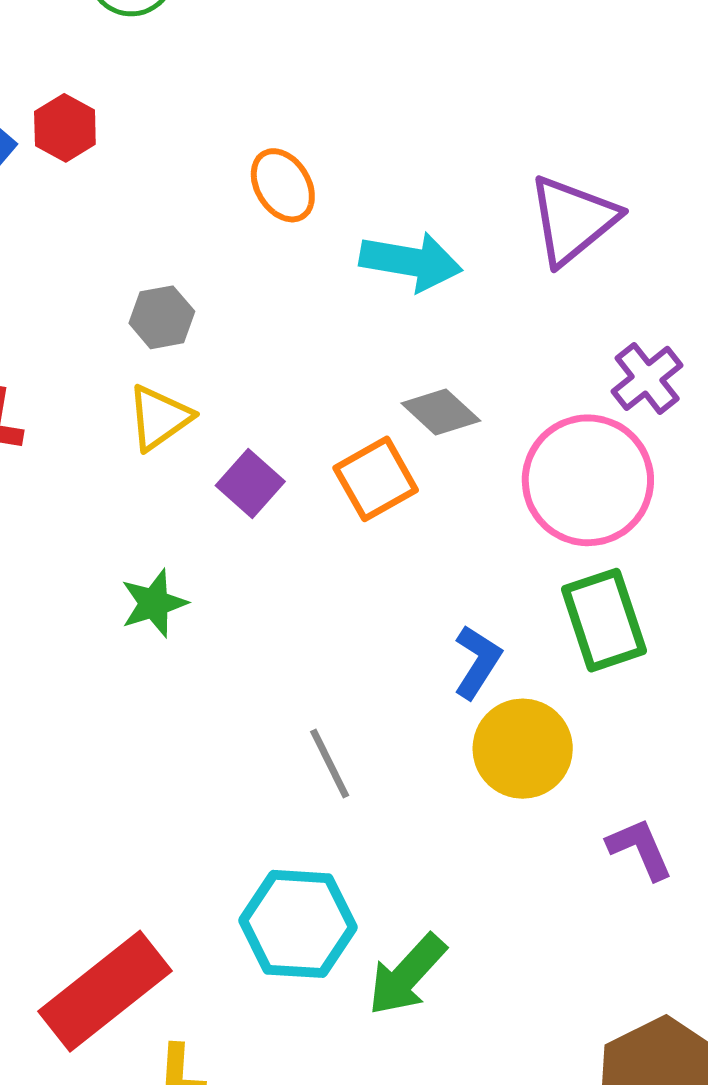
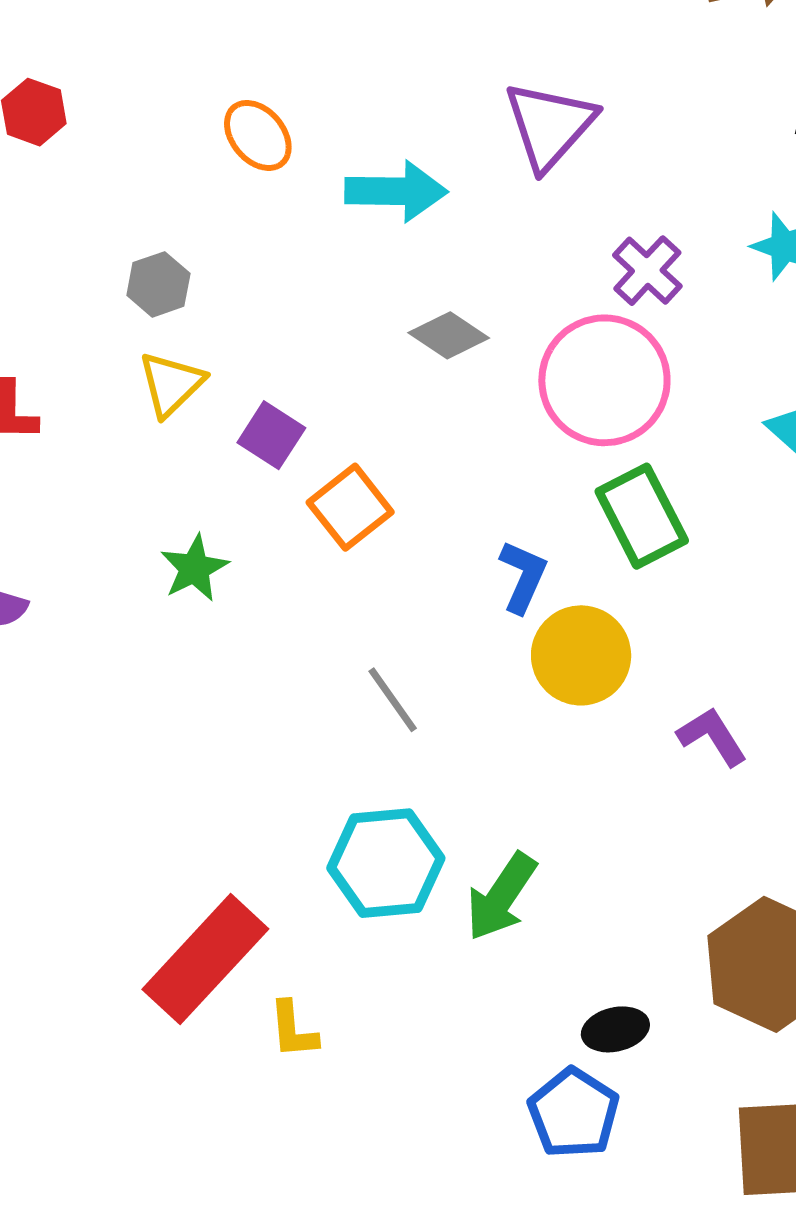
orange square: (376, 479) -> (350, 507), moved

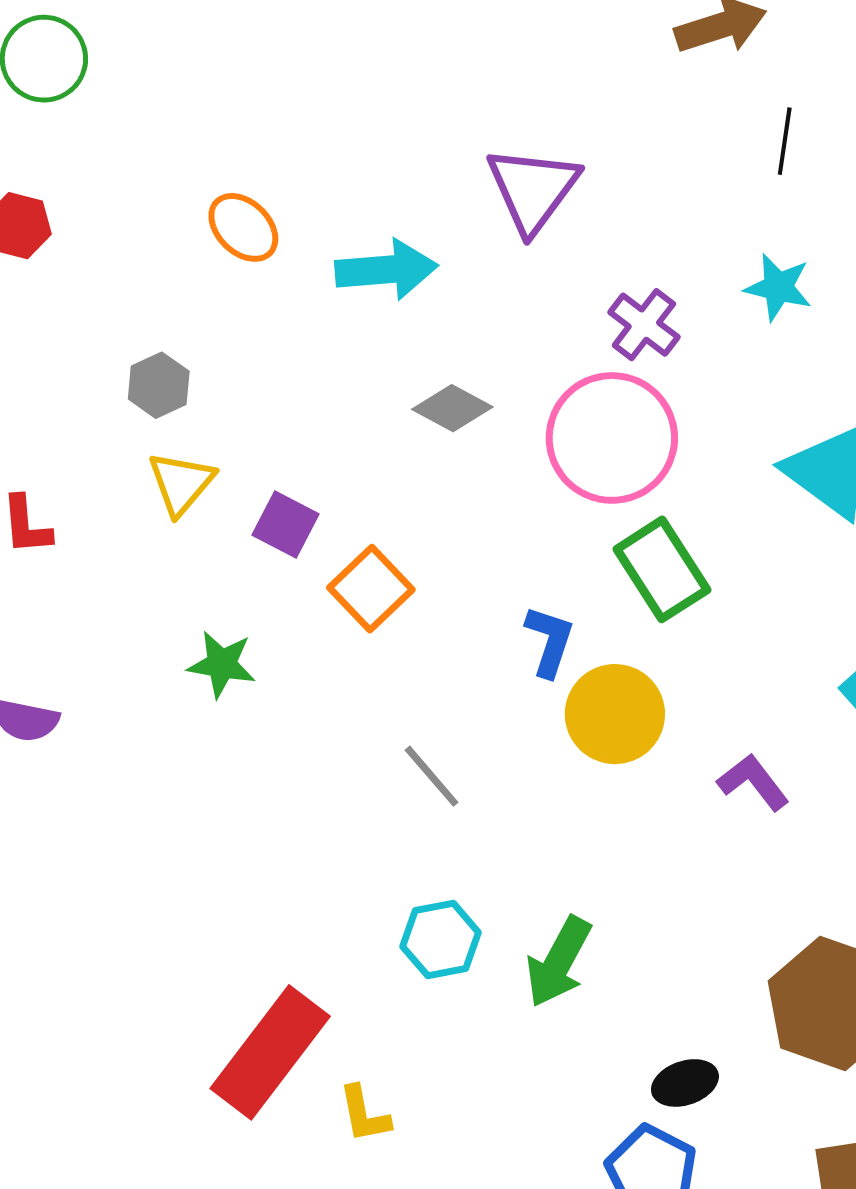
green star: (194, 568) -> (222, 664), turned -30
cyan hexagon: (386, 863) -> (441, 939), size x0.7

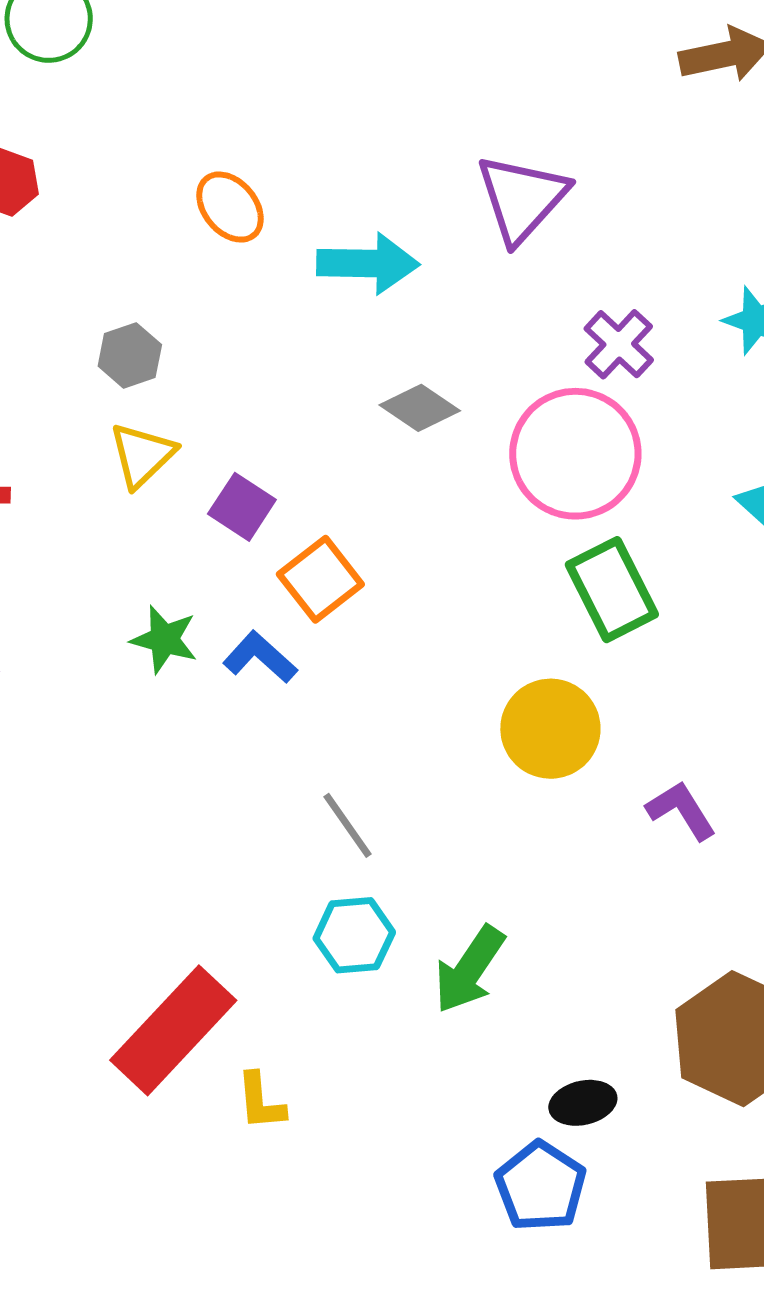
blue L-shape: (550, 641) -> (260, 657), moved, turned -72
gray line: (432, 776) -> (348, 825), moved

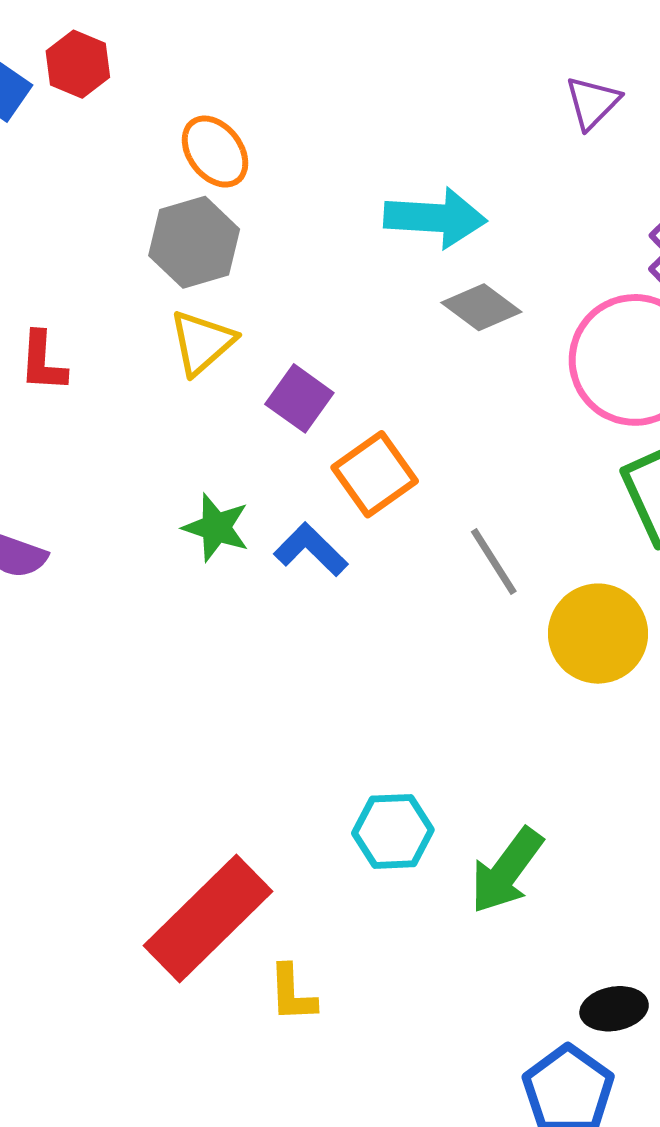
purple triangle: (522, 198) -> (593, 102), size x0.6
orange ellipse: (230, 207) -> (215, 152), moved
cyan arrow: (368, 263) -> (435, 218), moved
gray hexagon: (130, 355) -> (194, 242), size x1.4
gray line: (348, 825) -> (494, 561), moved

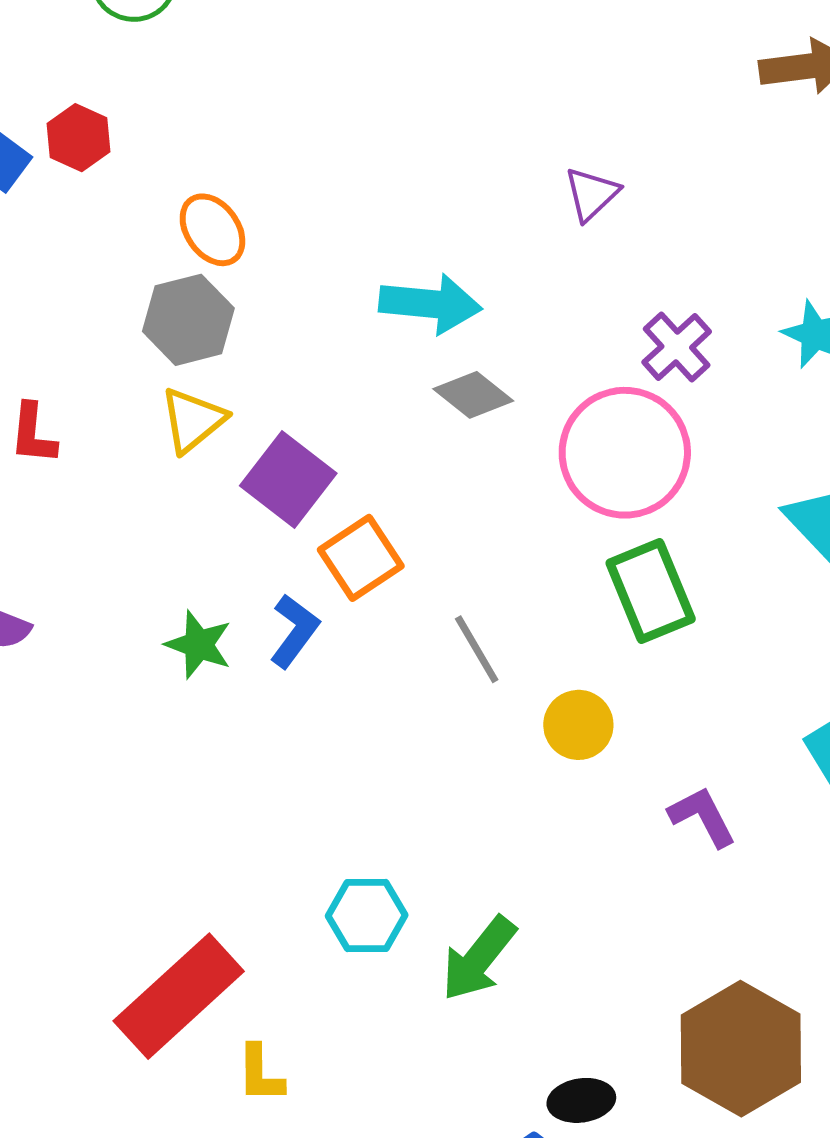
purple square: (299, 398) -> (288, 479), size x1.4
green star: (216, 528) -> (199, 645), moved
blue L-shape: (311, 550) -> (294, 631), turned 80
yellow circle: (598, 634) -> (578, 725), size x0.7

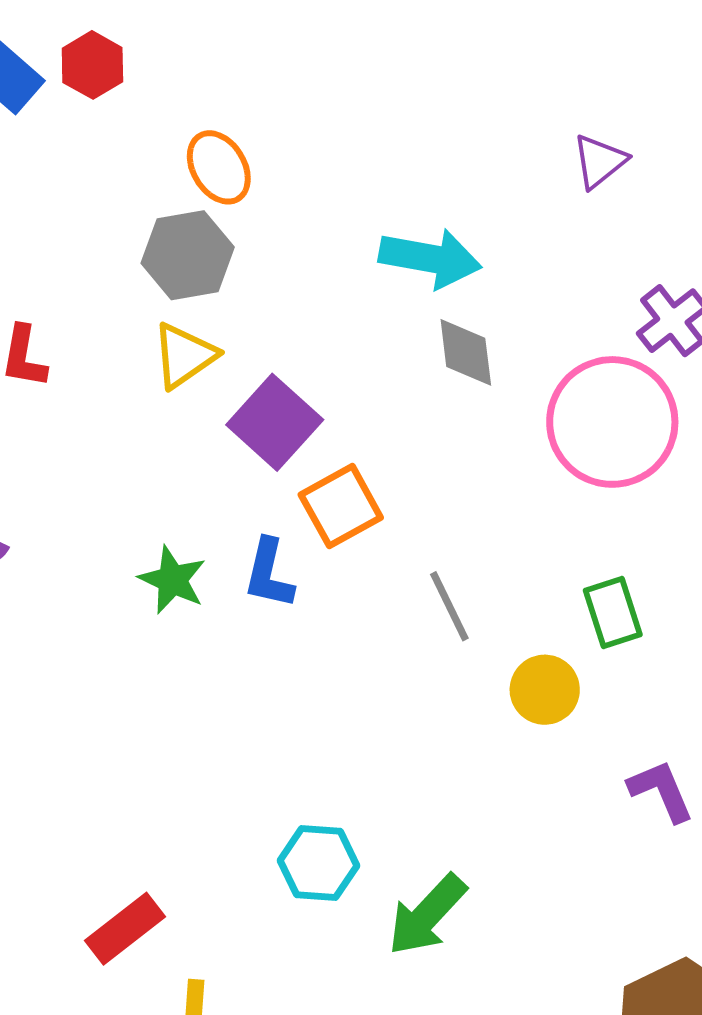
gray diamond: (473, 395) -> (466, 352), turned 40
green rectangle: (651, 591) -> (613, 613), moved, size x0.7
blue L-shape: (294, 631) -> (269, 574), turned 152
red rectangle: (179, 996) -> (125, 929), size x0.6

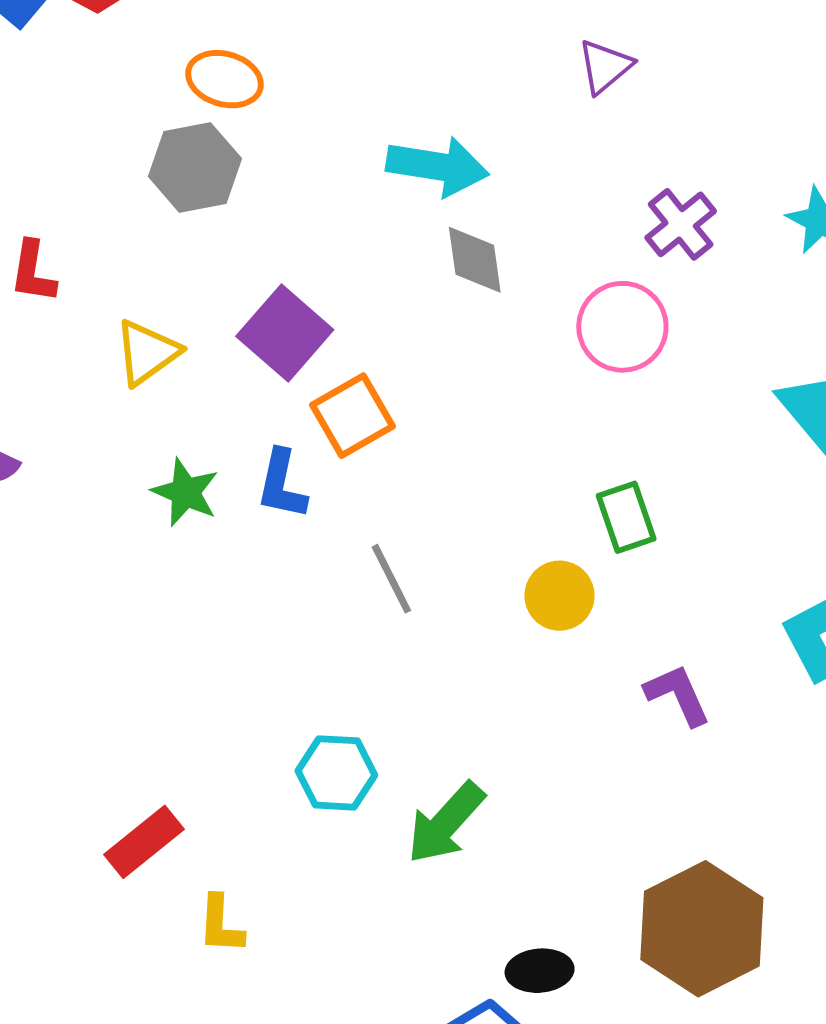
orange ellipse: (219, 167) -> (224, 79), turned -42
yellow triangle: (184, 356) -> (147, 352), moved
pink circle: (612, 422) -> (622, 327), size x0.7
gray line: (449, 606) -> (391, 579), moved

